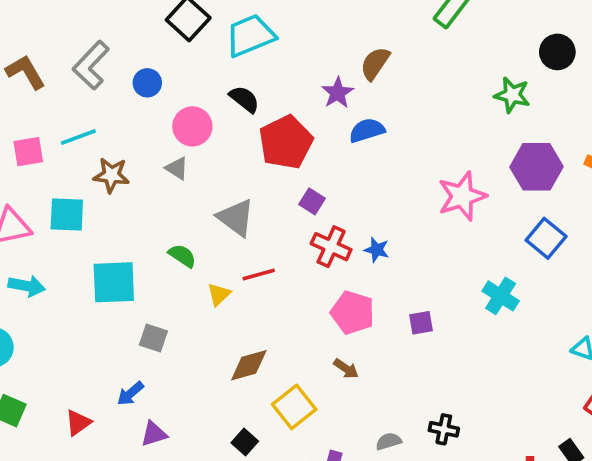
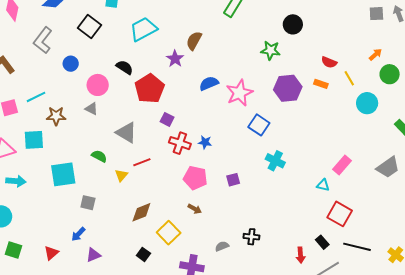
cyan trapezoid: (250, 36) -> (143, 29), moved
gray L-shape: (91, 65) -> (43, 40), moved
blue semicircle: (367, 130) -> (209, 83), moved
pink star: (462, 196) -> (239, 93), moved
blue square: (546, 238) -> (259, 125), moved

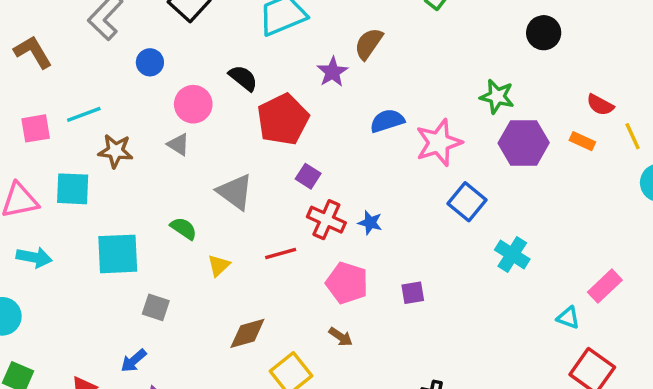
green star: (271, 50) -> (497, 97), moved
cyan cross: (275, 161) -> (512, 255), moved
red line: (142, 162) -> (281, 254), moved

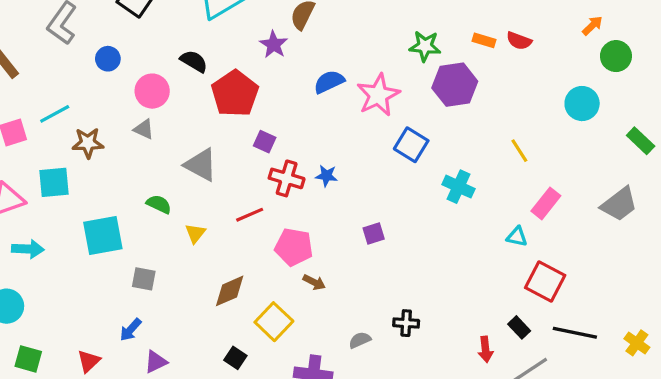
yellow line: (633, 136) -> (519, 151), moved
orange rectangle: (582, 141) -> (484, 40), moved
pink pentagon: (347, 283) -> (294, 247), moved

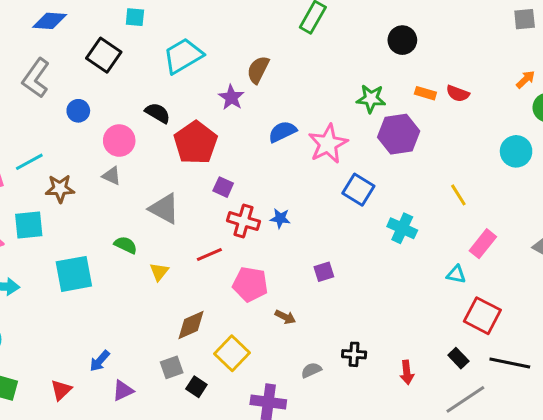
gray square: (144, 279) -> (172, 367), moved, turned -30
brown arrow: (314, 282) -> (285, 317), moved
red arrow: (485, 349) -> (407, 372), moved

